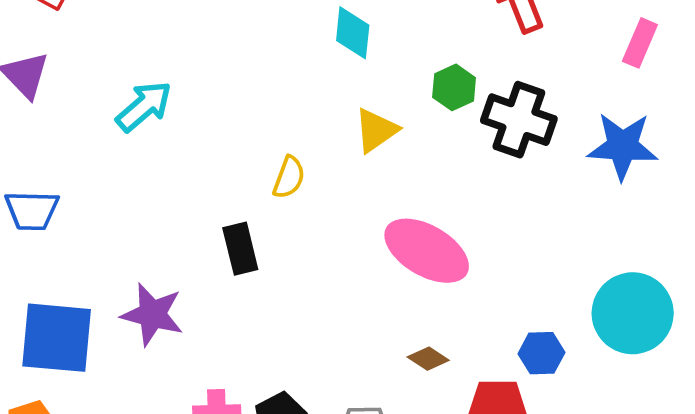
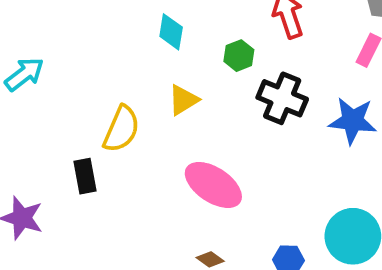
green hexagon: (454, 87) -> (239, 56), moved
yellow semicircle: (289, 177) -> (121, 129), size x1.6

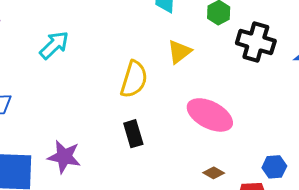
black rectangle: (85, 176) -> (133, 134), moved

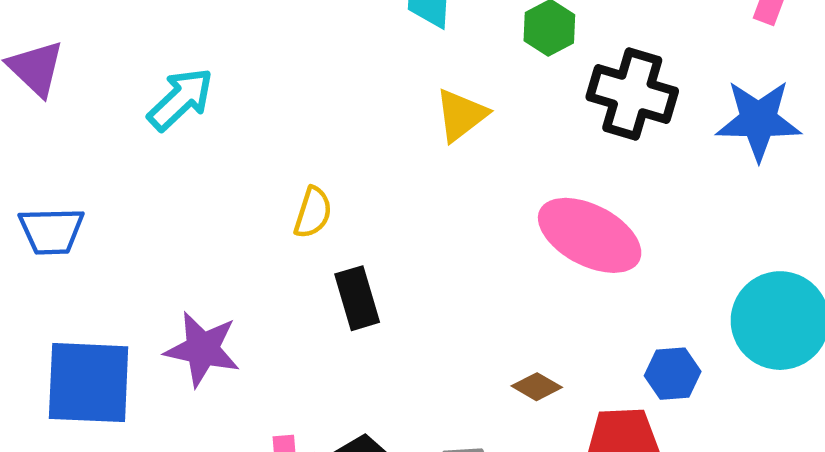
yellow semicircle: (134, 79) -> (313, 213), moved, size x0.6
pink ellipse: (210, 115) -> (590, 235), moved

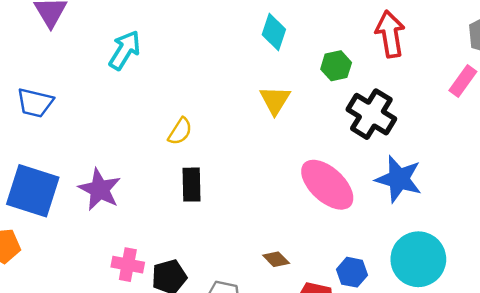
cyan arrow: (181, 99) -> (125, 50), turned -30
yellow triangle: (461, 115) -> (275, 100), turned -36
blue star: (759, 120) -> (399, 179), moved

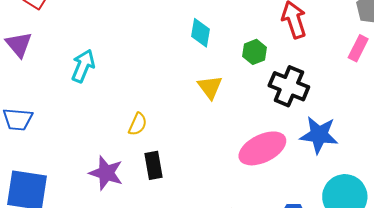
pink ellipse: (327, 185) -> (262, 148), turned -60
purple star: (100, 189) -> (106, 173), moved

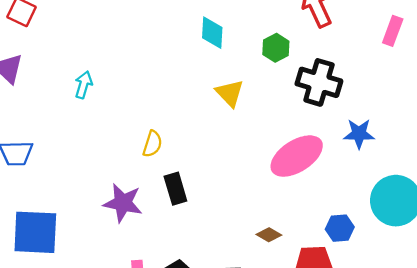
cyan arrow: (83, 66) -> (84, 85), size x0.7
blue star: (319, 135) -> (359, 134), size x0.7

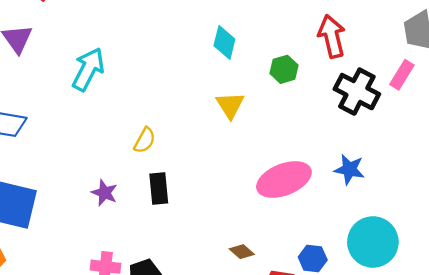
black cross: (319, 82) -> (357, 92), moved
cyan arrow: (84, 85) -> (88, 69), size x1.6
purple star: (123, 203) -> (104, 193), size x0.7

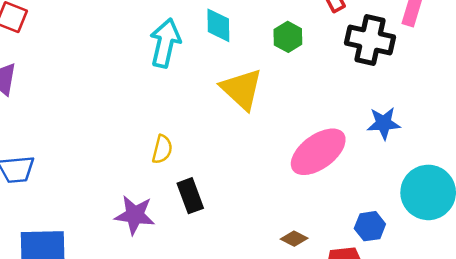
cyan arrow: (88, 69) -> (165, 43), moved
yellow triangle: (230, 105) -> (242, 89), size x1.4
purple star: (104, 193) -> (135, 215), size x1.4

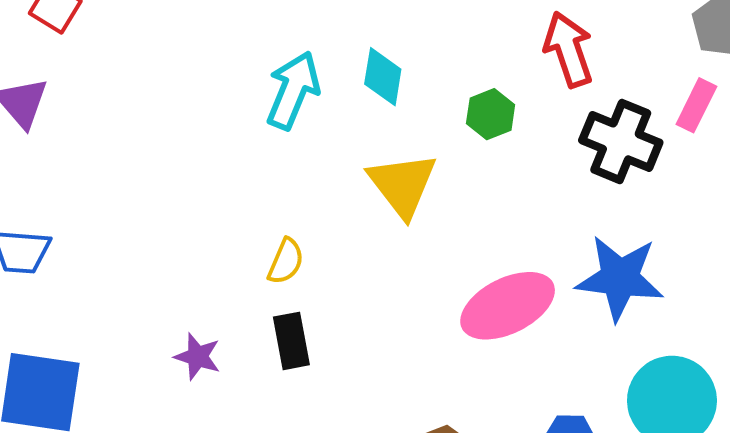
blue star: (384, 123) -> (620, 278), size x1.6
yellow semicircle: (162, 149) -> (286, 261), moved
purple star: (135, 215) -> (197, 357), size x0.7

